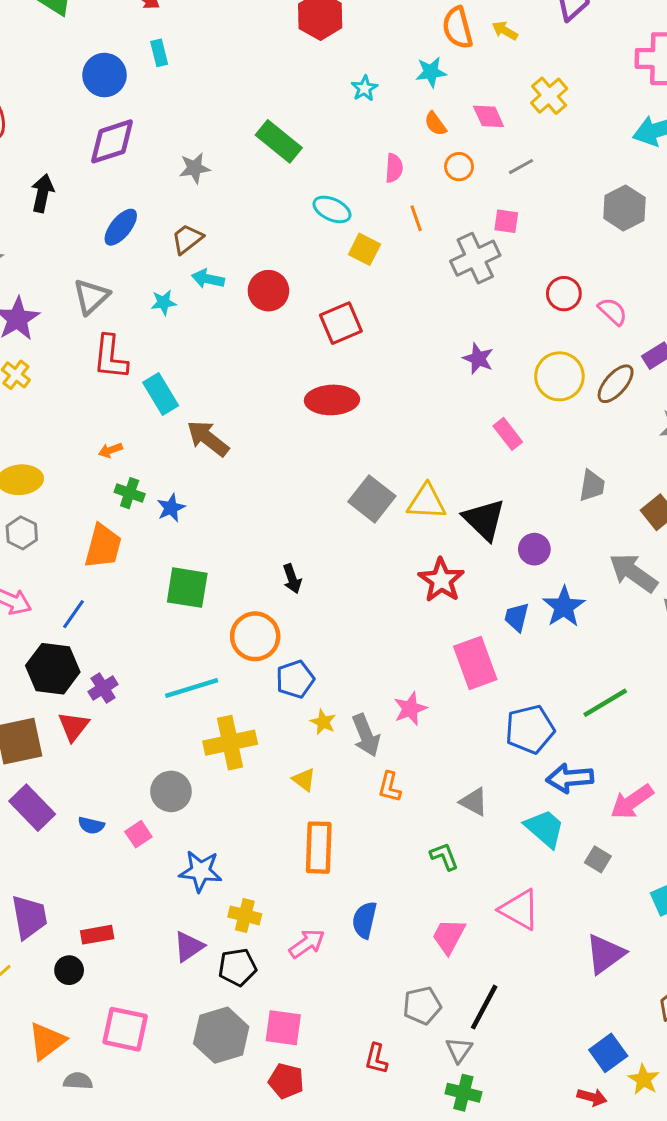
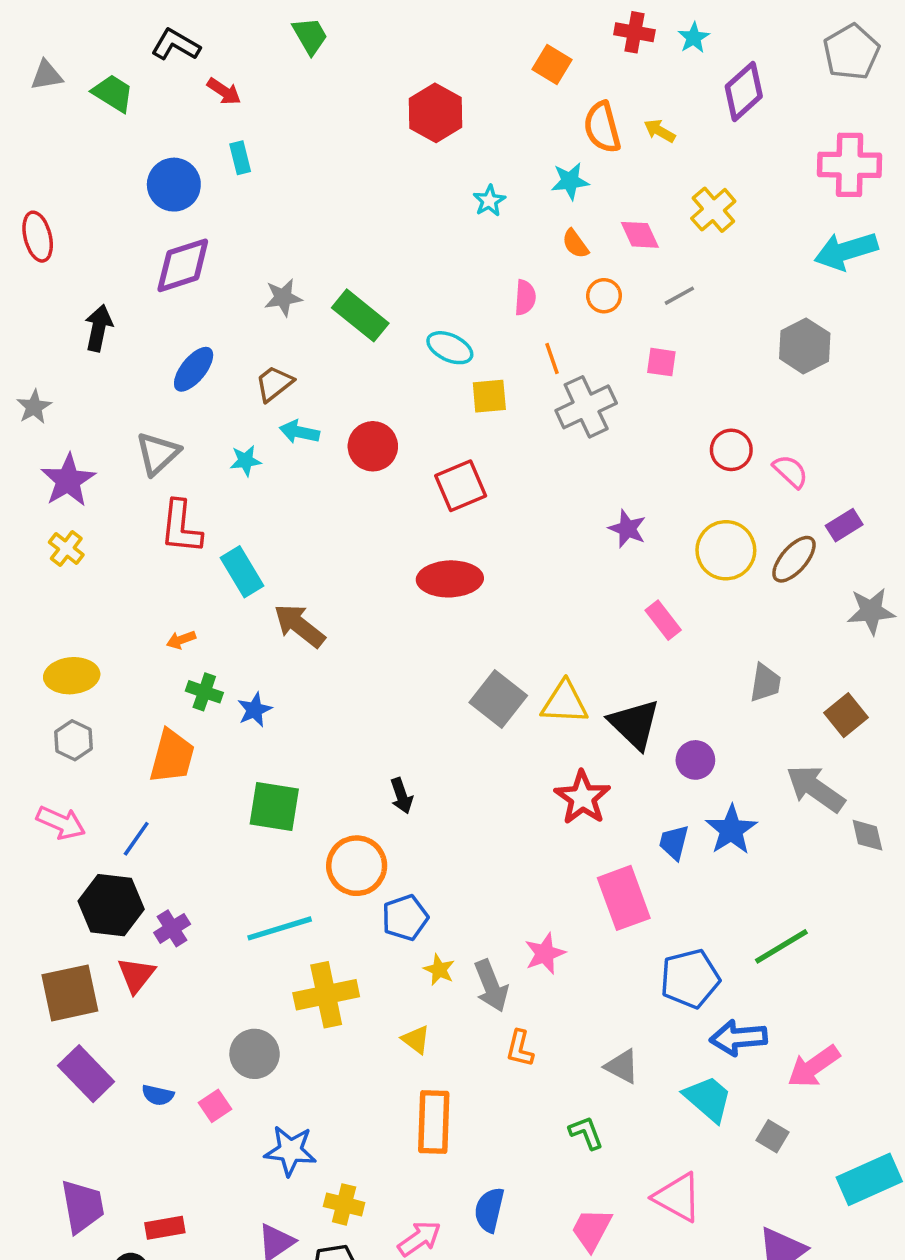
green rectangle: (279, 141) -> (360, 315), moved
yellow square: (364, 249) -> (489, 396), turned -32
gray cross: (475, 258) -> (586, 407), moved

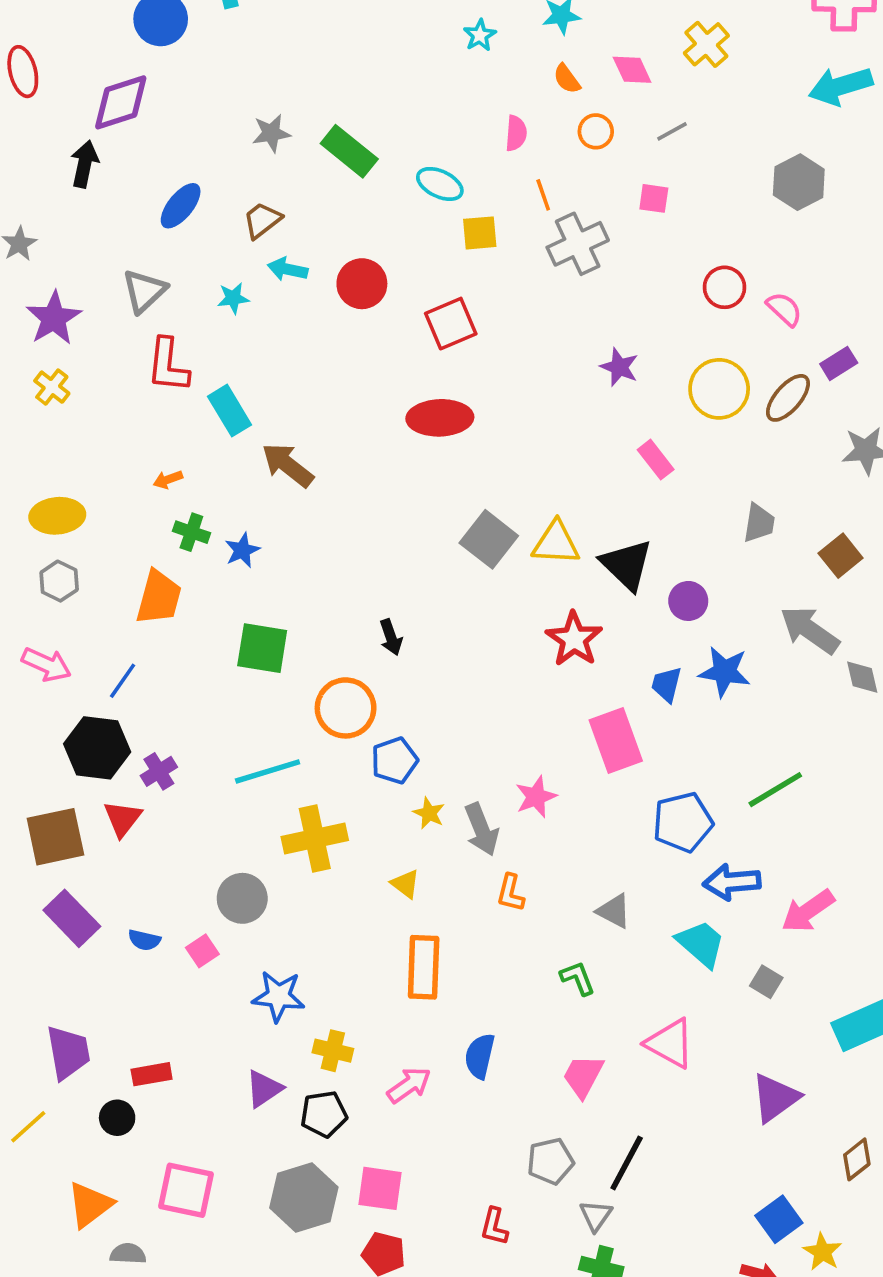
purple diamond: (183, 265) -> (121, 102), moved
blue star: (731, 830) -> (725, 672), turned -30

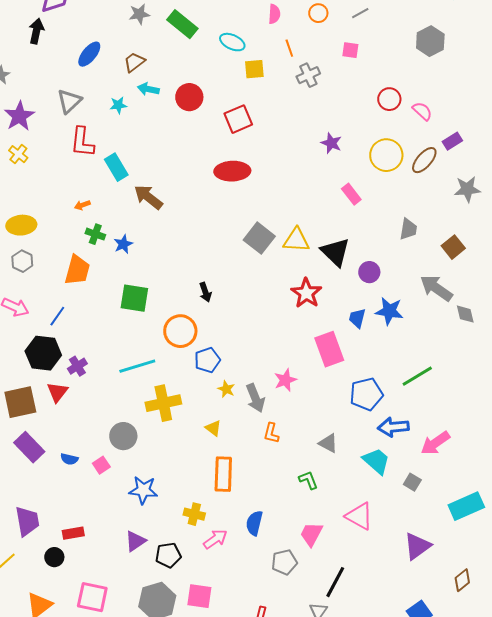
gray cross: (578, 244) -> (308, 75), size x0.7
yellow cross: (333, 1051) -> (194, 514), moved
gray pentagon: (550, 1161) -> (284, 562), moved

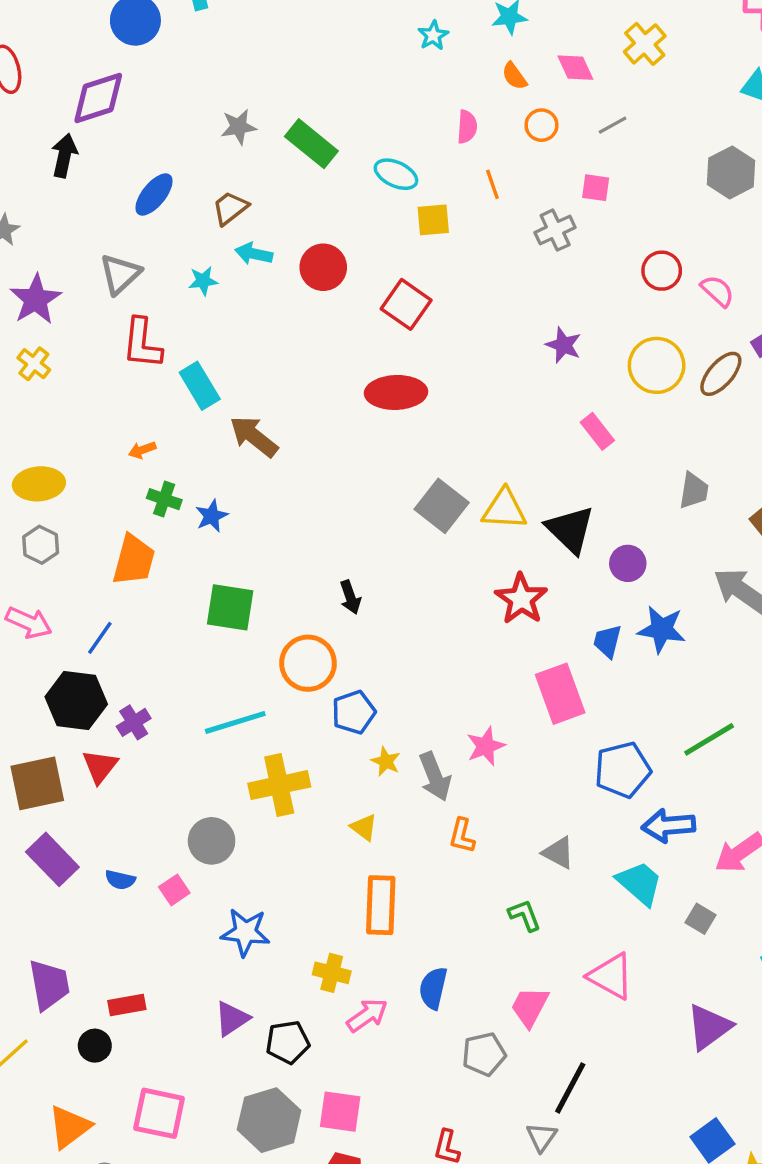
gray cross: (308, 75) -> (555, 230), moved
red square: (238, 119) -> (406, 304), turned -32

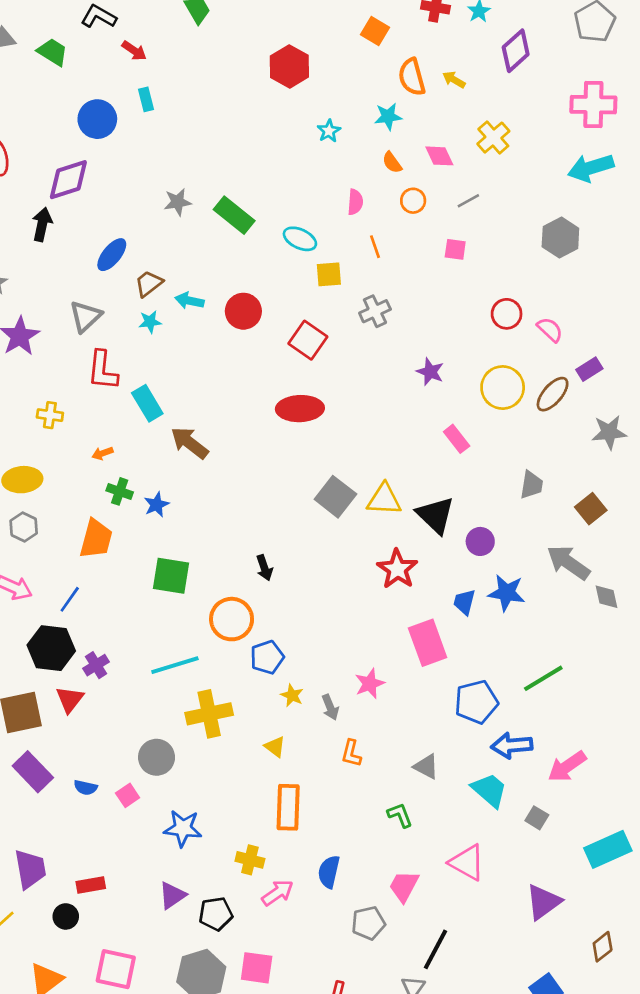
brown trapezoid: (230, 208) -> (149, 284), moved
gray cross: (555, 230) -> (375, 311), moved
yellow cross: (34, 364) -> (50, 415), moved, turned -30
gray arrow: (435, 777) -> (330, 707), size x0.7

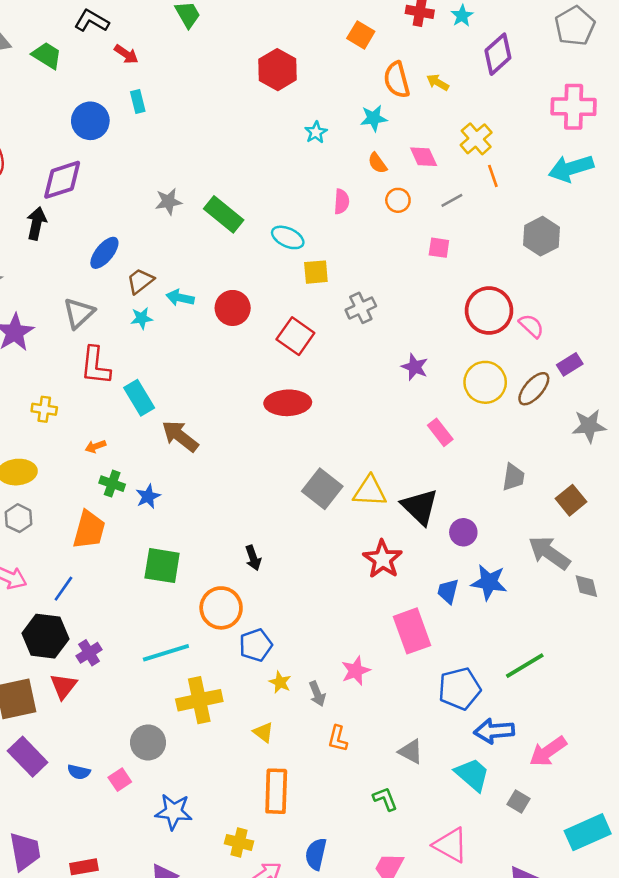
orange line: (375, 247) -> (493, 176), moved
red circle: (507, 314) -> (489, 311), size x1.6

